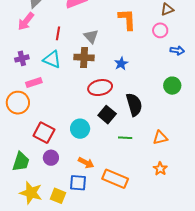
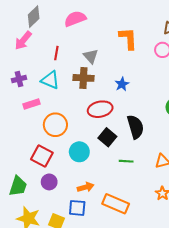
orange circle: (18, 103) -> (55, 125), moved
orange arrow: (86, 163) -> (86, 187), turned -42

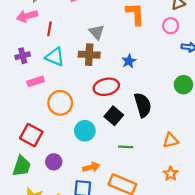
pink arrow: (23, 41) -> (27, 16), turned 36
red line: (56, 53) -> (49, 29), moved
red square: (42, 156) -> (31, 135), moved
green line: (126, 161) -> (126, 147), moved

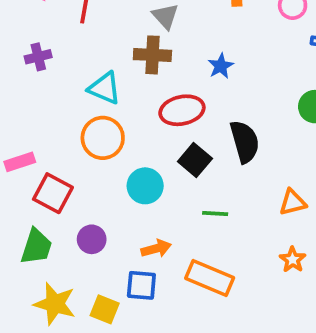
cyan triangle: (55, 57) -> (105, 88), moved
pink rectangle: (36, 81) -> (20, 162), moved

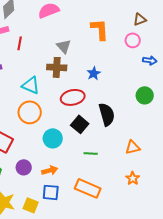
orange arrow: (156, 249) -> (50, 170), moved

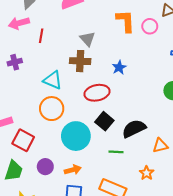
pink circle: (133, 40) -> (150, 26), moved
black semicircle: (107, 114) -> (134, 129), moved, turned -100
cyan circle: (53, 138) -> (76, 136), size x1.4
orange star: (133, 178) -> (147, 173), moved

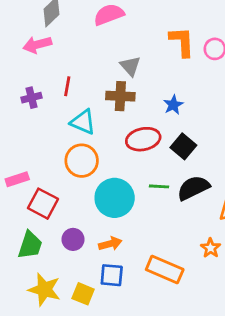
red line: (41, 36) -> (67, 86), moved
black square: (104, 121) -> (183, 146), moved
green line: (116, 152) -> (159, 186), moved

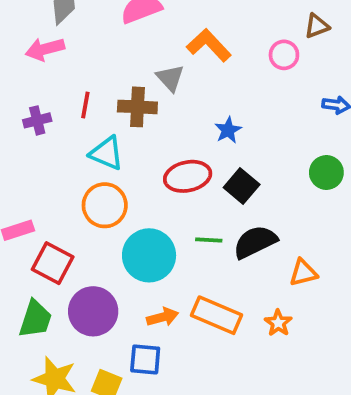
orange L-shape: (182, 42) -> (209, 45), moved, turned -40
brown cross: (120, 96) -> (137, 107), moved
purple circle: (73, 239) -> (93, 311), size x1.6
orange arrow: (110, 244) -> (163, 317), moved
orange rectangle: (165, 269) -> (217, 315), moved

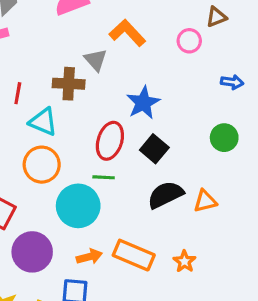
red line: (85, 105) -> (18, 93), moved
blue star: (228, 130) -> (143, 103), size x1.5
red ellipse: (188, 176) -> (110, 141), turned -60
green line: (209, 240) -> (104, 177), moved
orange triangle: (303, 273) -> (205, 201), moved

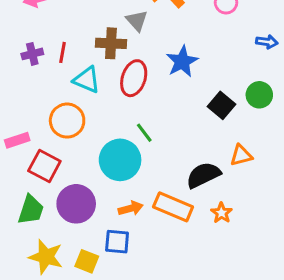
red ellipse: (110, 141) -> (134, 78), moved
black square: (154, 149) -> (221, 105), moved
orange circle: (42, 165) -> (67, 121), moved
green line: (104, 177) -> (144, 133), turned 50
black semicircle: (165, 195) -> (203, 175), moved

